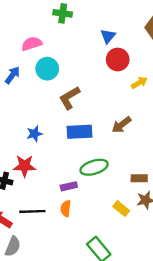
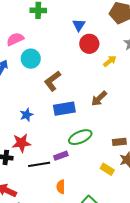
orange semicircle: (66, 208) -> (61, 187), moved
black line: (32, 211) -> (39, 164), moved

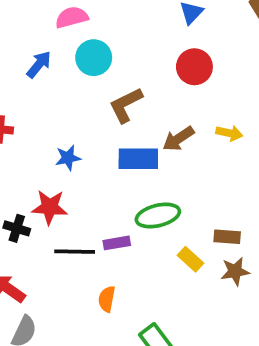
red circle: (89, 44) -> (194, 67), moved
yellow arrow: (110, 61) -> (229, 133), moved, turned 40
brown arrow: (99, 98) -> (178, 139), moved
yellow rectangle: (107, 169) -> (190, 259), moved

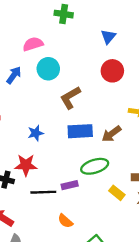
brown arrow: (178, 139) -> (112, 134), moved
orange semicircle: (107, 299) -> (65, 221), turned -56

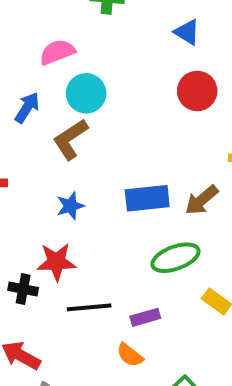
blue triangle: (108, 37) -> (187, 32), turned -35
brown L-shape: (70, 98) -> (70, 139), moved
purple rectangle: (70, 185) -> (145, 317), moved

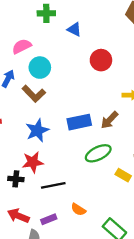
blue triangle: (187, 32) -> (74, 29), moved
brown L-shape: (70, 139) -> (34, 94), turned -95
blue star: (70, 206) -> (37, 130), size x1.5
purple rectangle: (145, 317) -> (49, 219), moved

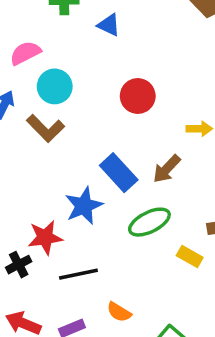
red circle: (101, 60) -> (138, 96), moved
blue rectangle: (79, 122) -> (119, 173), turned 60
blue star: (37, 130) -> (84, 206), moved
black cross: (16, 179) -> (19, 265), turned -32

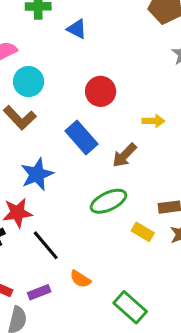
blue rectangle: (119, 173) -> (81, 138), moved
blue star: (84, 206) -> (37, 174), moved
black line: (78, 274) -> (46, 245), turned 60

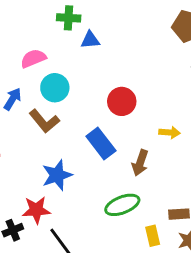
blue triangle: (77, 29) -> (90, 40), moved, turned -36
brown arrow: (124, 155) -> (140, 163), turned -30
yellow rectangle: (143, 232) -> (153, 236), turned 42

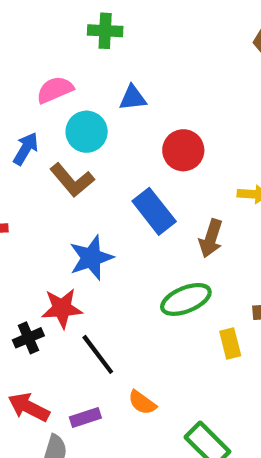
blue triangle: (90, 40) -> (133, 98), moved

